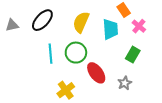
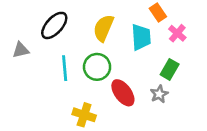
gray triangle: (12, 25) -> (21, 50), moved
gray star: (125, 83) -> (159, 94), moved
yellow cross: (66, 90) -> (84, 115), turned -36

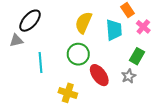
black ellipse: (54, 25) -> (30, 21), moved
cyan line: (65, 68) -> (40, 63), moved

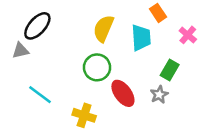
pink cross: (143, 27) -> (188, 35), moved
cyan line: (40, 63) -> (40, 95), moved, turned -48

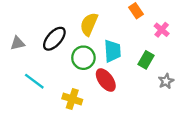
black ellipse: (37, 26) -> (54, 39), moved
cyan trapezoid: (141, 38) -> (112, 51), moved
gray star: (159, 95) -> (166, 81), moved

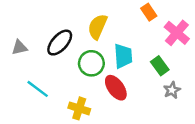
pink cross: (162, 30) -> (177, 33), size x1.5
green rectangle: (146, 60) -> (160, 66), turned -66
gray star: (166, 81) -> (172, 90), moved

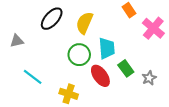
black ellipse: (60, 43) -> (52, 19), moved
green rectangle: (160, 66) -> (126, 68), moved

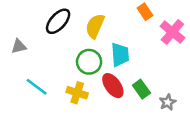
green rectangle: (126, 68) -> (141, 89), moved
gray star: (149, 78) -> (168, 102), moved
yellow cross: (69, 94) -> (77, 93), moved

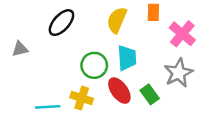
orange rectangle: (145, 12) -> (153, 12), turned 35
yellow semicircle: (95, 26) -> (117, 20), moved
cyan line: (37, 87) -> (48, 107), moved, turned -40
gray star: (168, 102) -> (179, 73), moved, size x1.6

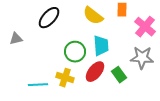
yellow semicircle: (117, 20) -> (93, 16), turned -75
gray star: (179, 73) -> (142, 58), turned 30
red ellipse: (119, 91) -> (95, 72), turned 75

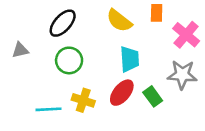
green circle: (75, 52) -> (69, 60), moved

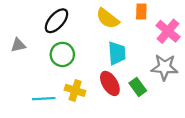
red ellipse: (122, 93) -> (110, 83), turned -70

